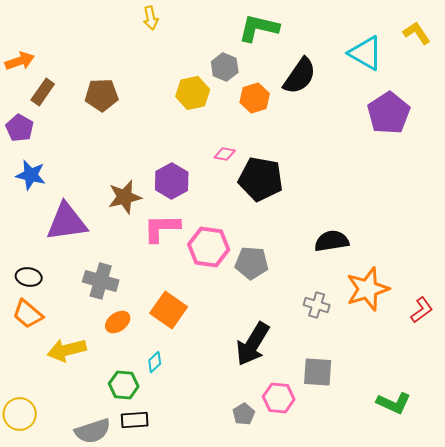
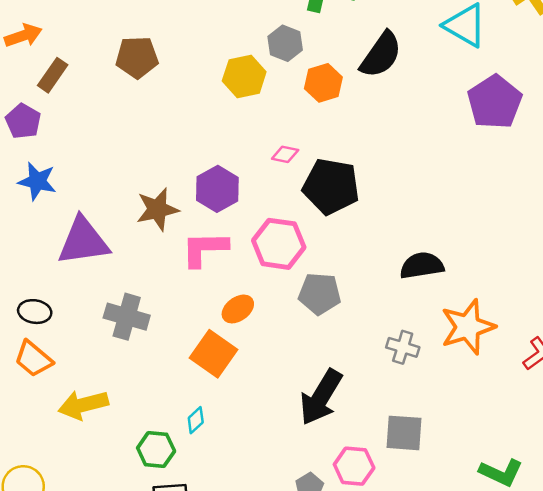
brown pentagon: (102, 95) -> (137, 57), moved
pink hexagon: (209, 247) -> (279, 244), moved
orange ellipse: (118, 322) -> (238, 309), moved

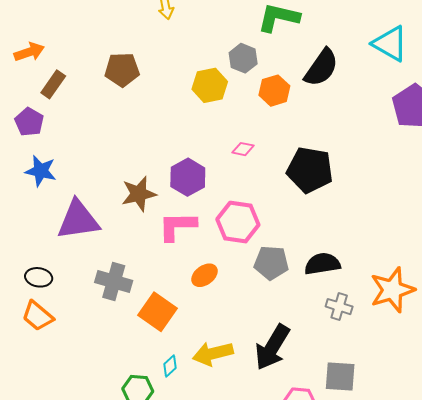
black pentagon: (331, 186) -> (310, 170), moved
black semicircle: (422, 266) -> (322, 264), moved
orange square: (214, 354) -> (158, 312), moved
yellow arrow: (83, 405) -> (213, 353), moved

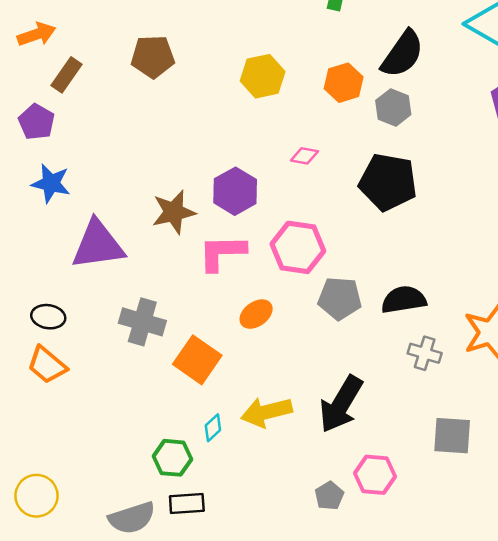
gray hexagon: (243, 58) -> (393, 108), moved
gray square: (340, 376) -> (452, 436), moved

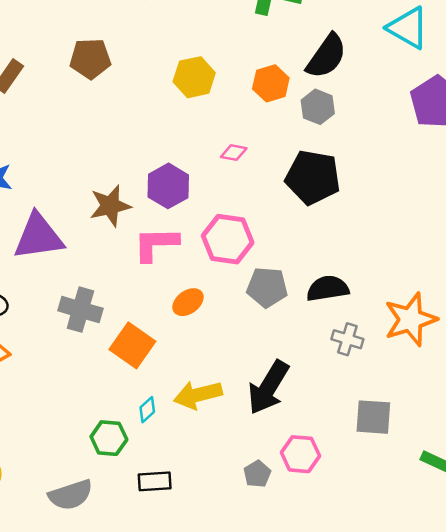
black rectangle: (187, 504) -> (155, 481), moved

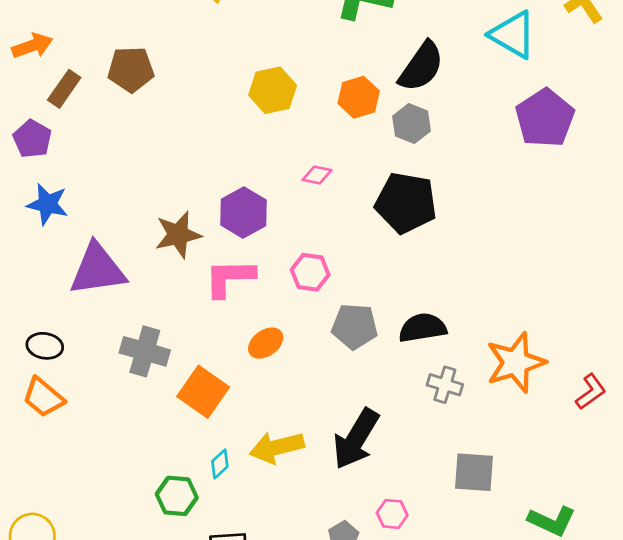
brown pentagon: (90, 59) -> (131, 69), moved
pink hexagon: (228, 239) -> (310, 272), size x0.7
pink hexagon: (300, 454) -> (392, 514), size x0.7

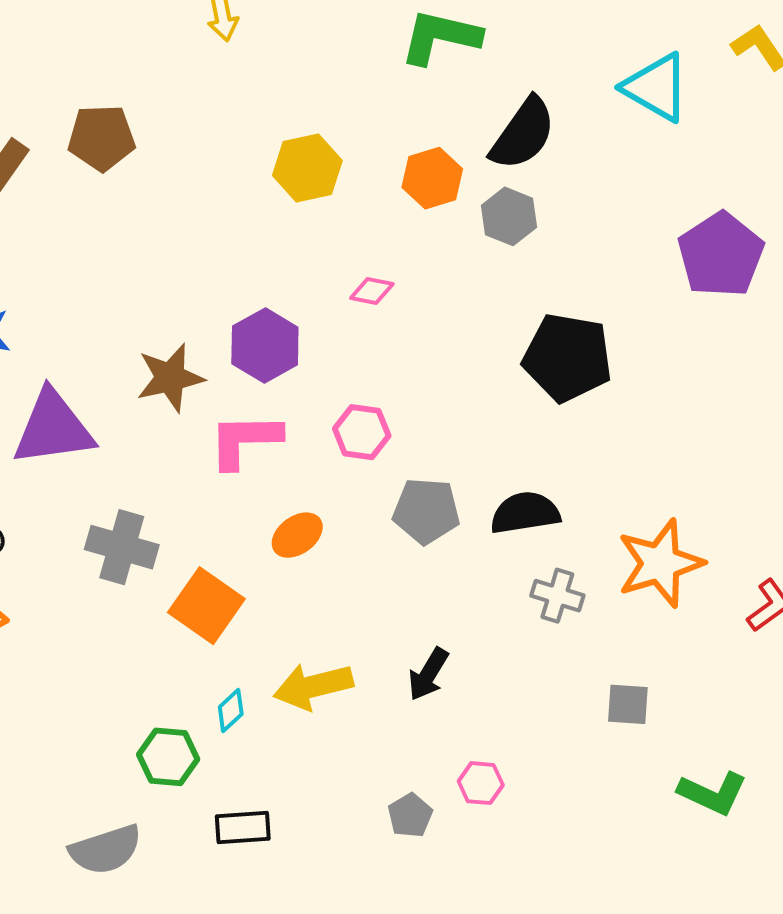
purple pentagon: (545, 118) -> (721, 255), moved
black pentagon: (406, 203) -> (567, 358), moved
black arrow: (356, 439) -> (428, 674), size x0.6
gray square: (474, 472) -> (628, 704), moved, size x0.7

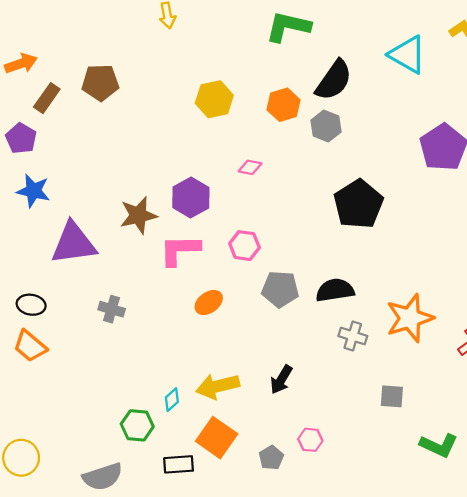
black pentagon: (567, 358) -> (358, 204), turned 30
gray cross: (122, 547) -> (112, 309), size x0.7
orange square: (206, 606) -> (217, 438), moved

